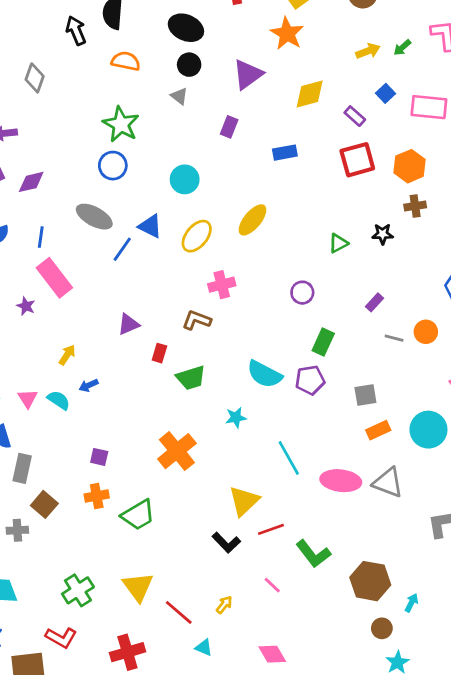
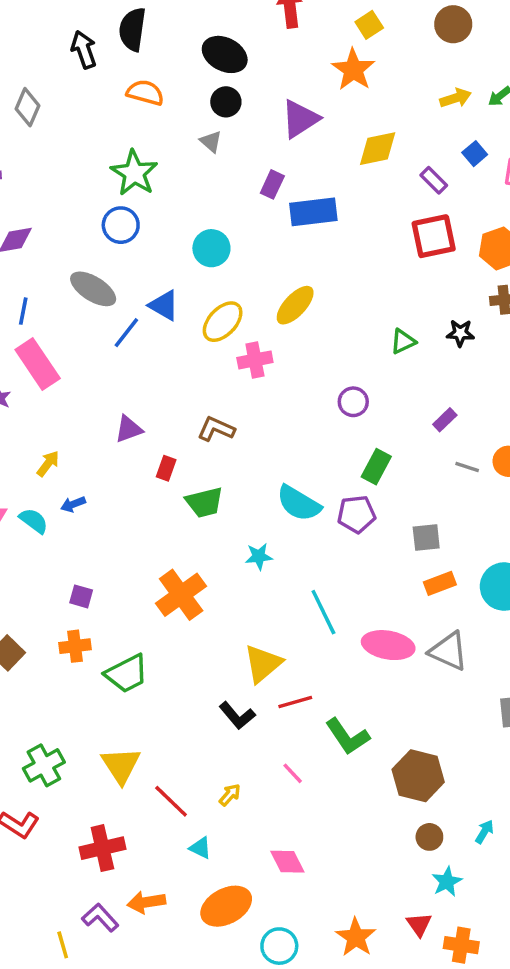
blue rectangle: (285, 153) -> (313, 212), moved, size x1.5
pink cross: (222, 285) -> (255, 360), moved
cyan arrow: (411, 603) -> (484, 832), moved

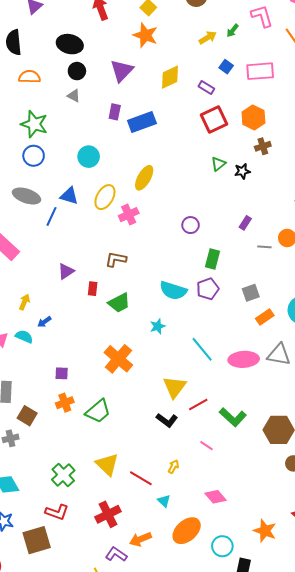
green triangle: (403, 341) -> (218, 164), moved
cyan triangle: (200, 848) -> (164, 501), turned 32

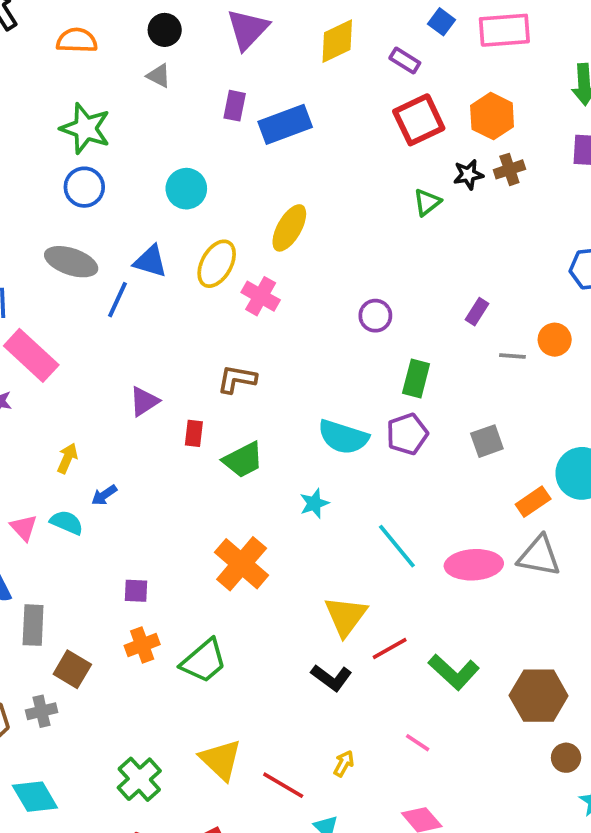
black star: (242, 171) -> (468, 175), moved
pink cross: (129, 215) -> (261, 296), turned -36
orange rectangle: (265, 317) -> (533, 502), moved
pink line: (206, 446) -> (418, 743), moved

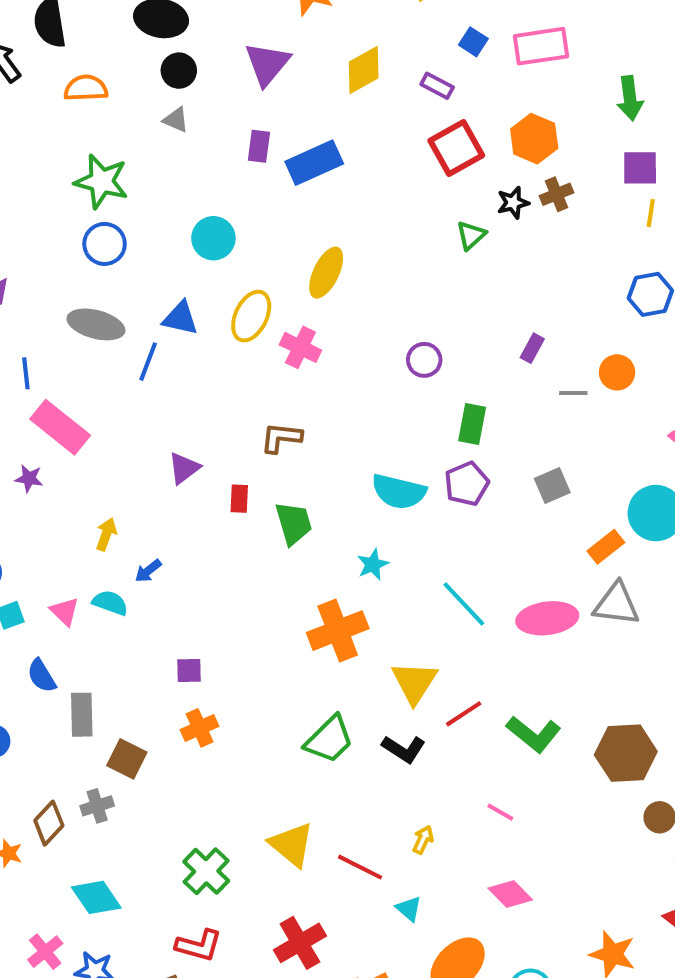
green trapezoid: (243, 460) -> (294, 523), turned -75
orange cross: (242, 564) -> (338, 631), moved, turned 32
green trapezoid: (204, 661) -> (329, 739), moved

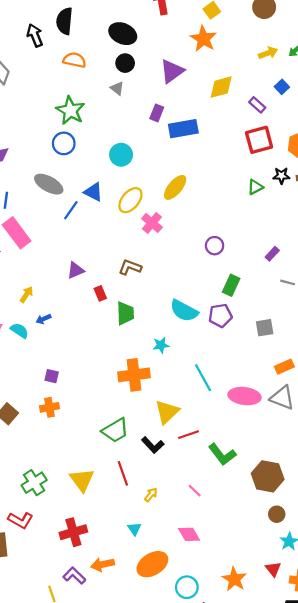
red rectangle: (239, 499) -> (100, 293), turned -40
red line: (360, 867) -> (123, 473), moved, turned 30

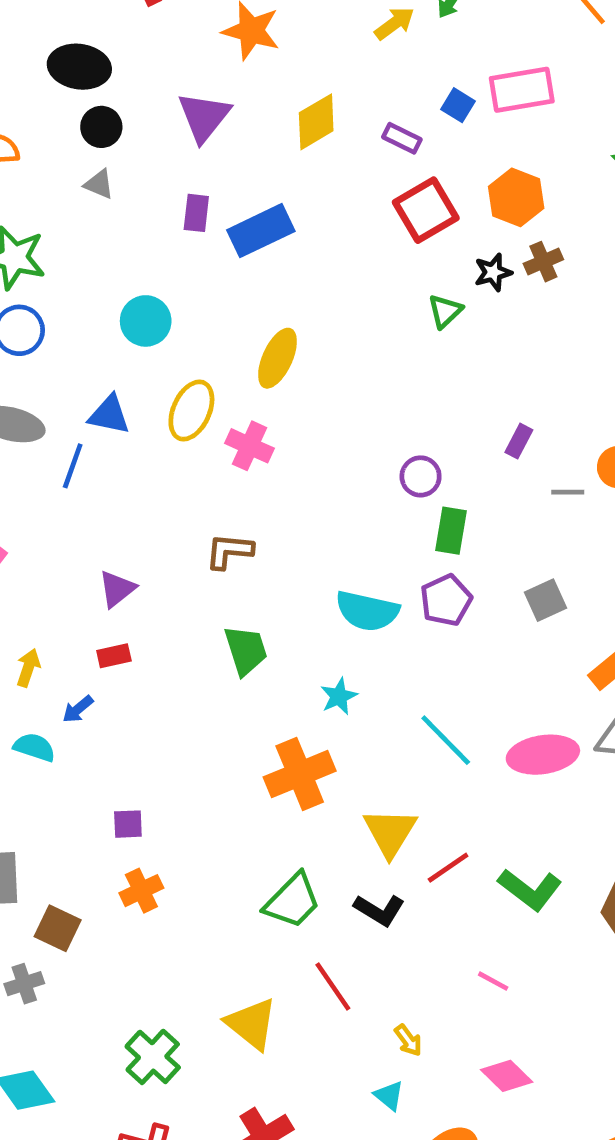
blue square: (282, 87) -> (458, 105), moved
purple circle: (215, 246) -> (421, 476), moved
red rectangle: (100, 293) -> (114, 656), moved, turned -64
yellow arrow: (151, 495) -> (408, 1040), moved, turned 120

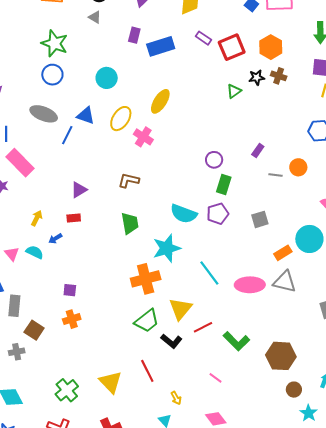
purple rectangle: (402, 138) -> (203, 38), moved
brown cross: (543, 262) -> (279, 76), turned 35
cyan star: (339, 696) -> (167, 248), size x1.8
green trapezoid: (292, 901) -> (147, 321), moved

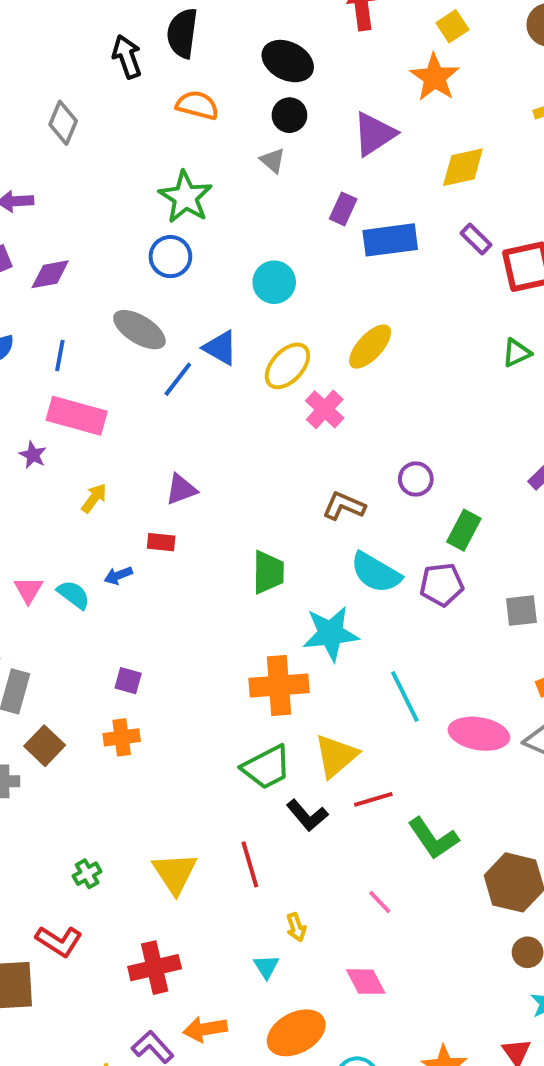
purple circle: (214, 160) -> (416, 479), moved
pink rectangle: (20, 163) -> (77, 416), turned -40
brown L-shape: (129, 180) -> (344, 506), moved
yellow arrow: (37, 218) -> (94, 498), moved
green cross: (67, 390) -> (87, 874), size x0.6

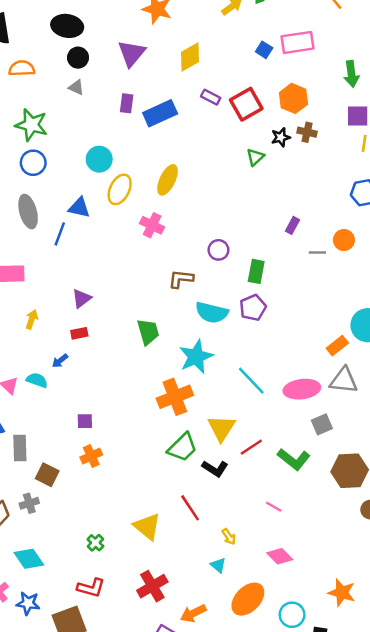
gray ellipse: (139, 330) -> (28, 212), turned 60
yellow ellipse: (287, 366) -> (120, 189), moved
gray square: (521, 611) -> (322, 424), moved

